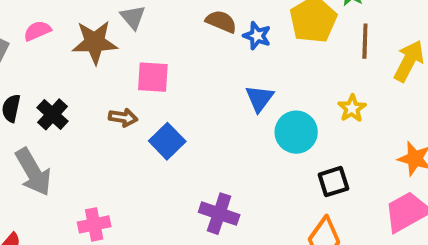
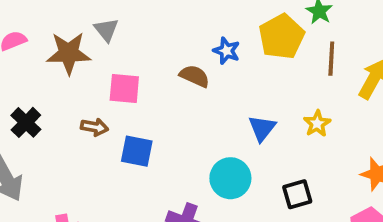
brown semicircle: (221, 21) -> (195, 76), moved
blue triangle: (260, 98) -> (262, 128), moved
cyan circle: (296, 132) -> (230, 178), moved
blue square: (167, 141) -> (137, 151), turned -36

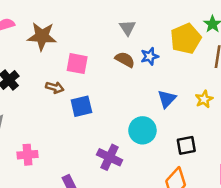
gray triangle: (106, 30) -> (127, 28), moved
blue star: (227, 51) -> (150, 56), moved, turned 30
blue square: (137, 151) -> (81, 106), turned -30

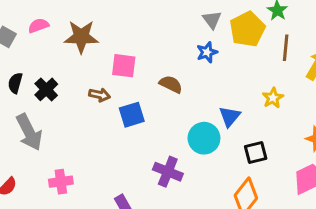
gray triangle: (127, 28) -> (212, 20), moved
brown semicircle: (125, 60) -> (171, 84), moved
blue triangle: (167, 99) -> (230, 116), moved
pink cross: (28, 155) -> (61, 182), moved

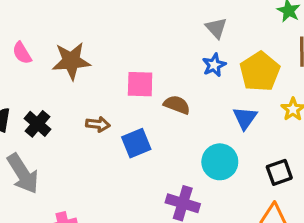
pink semicircle: (38, 26) -> (22, 53), turned -96
yellow pentagon: (247, 29) -> (260, 72), moved
pink square: (124, 66) -> (140, 84), moved
blue triangle: (230, 116) -> (245, 118), moved

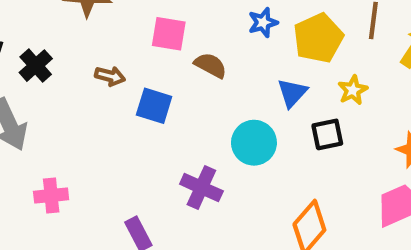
blue square: (136, 143) -> (154, 106), turned 32
black square: (279, 172) -> (327, 134), moved

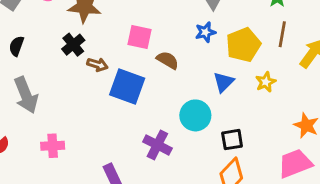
black cross: (36, 66) -> (73, 45), moved
blue square: (154, 106) -> (127, 87), size x1.4
black square: (327, 134) -> (232, 140), moved

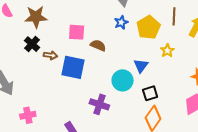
blue triangle: (224, 82) -> (141, 66), moved

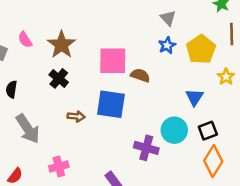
brown star: (36, 17) -> (62, 45), turned -30
pink square: (77, 32) -> (113, 61), size x1.4
brown arrow: (50, 55) -> (76, 116), moved
cyan circle: (123, 80) -> (174, 130), moved

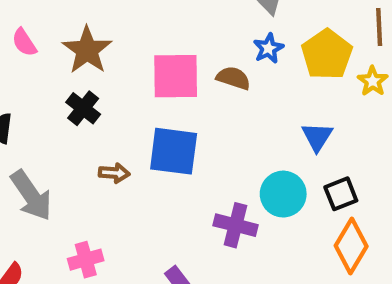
brown semicircle: (140, 75) -> (233, 78), moved
yellow star: (226, 77) -> (373, 81), moved

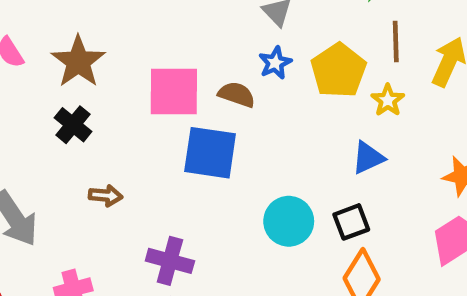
blue triangle: (317, 137) -> (368, 158), moved, turned 32
blue square: (174, 151) -> (210, 153), moved
purple cross: (236, 225) -> (170, 261), moved

